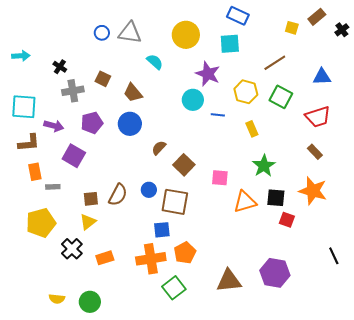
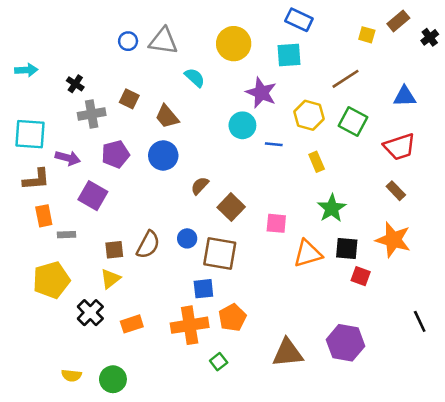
green square: (174, 288) -> (219, 362), size x0.6

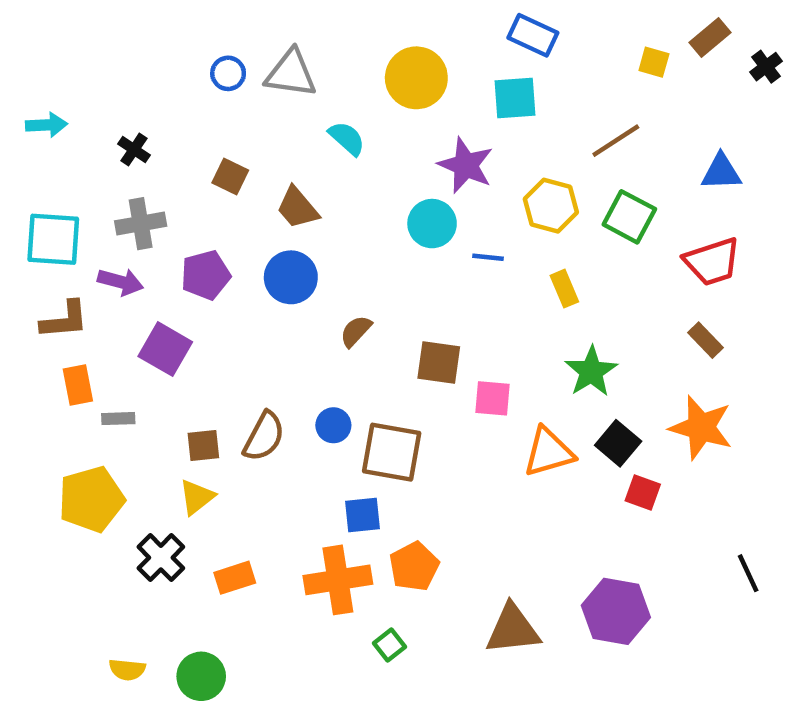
gray cross: (92, 114) -> (141, 224), moved
brown square: (231, 207) -> (439, 363), moved, turned -36
black square: (347, 249) -> (618, 443), turned 35

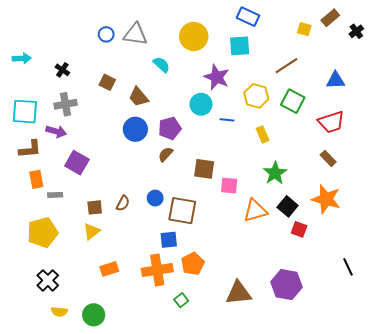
purple pentagon: (206, 275) -> (170, 128), moved
brown semicircle: (264, 436) -> (123, 203), size x0.7
black cross: (161, 558) -> (48, 280), moved

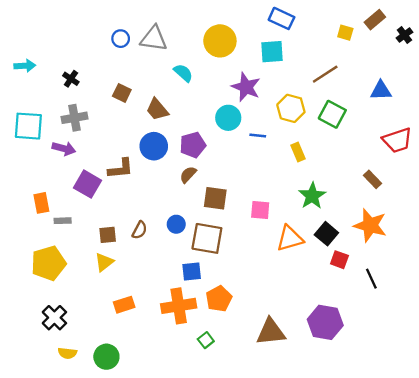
red trapezoid: (331, 122) -> (397, 140), moved
brown L-shape: (30, 149) -> (121, 169), moved
brown square: (204, 169) -> (215, 198), moved
black line: (348, 267) -> (371, 279), moved

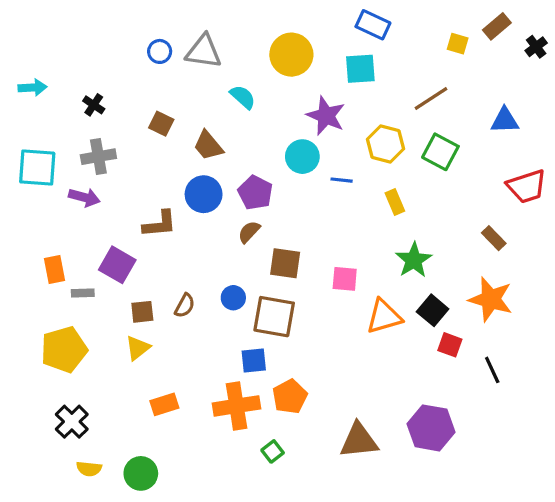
purple pentagon: (193, 145) -> (255, 193), turned -30
purple square: (88, 184) -> (117, 265), moved

